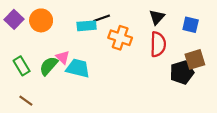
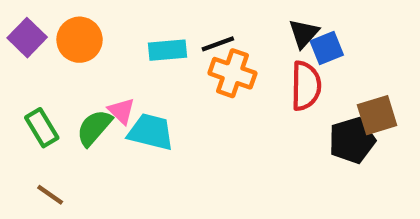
black line: (102, 18) -> (218, 44), moved
blue square: (191, 25) -> (327, 48), moved, turned -35

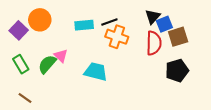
purple square: (27, 38) -> (19, 30), moved
brown square: (377, 115) -> (178, 37), moved
cyan trapezoid: (151, 132) -> (96, 72), moved

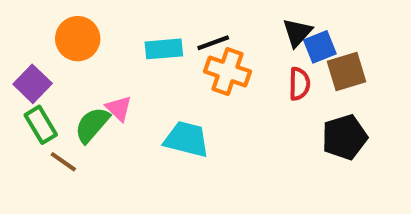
purple square: (19, 30) -> (33, 84), moved
red semicircle: (154, 43) -> (299, 84), size x0.7
brown line: (25, 98) -> (63, 162), moved

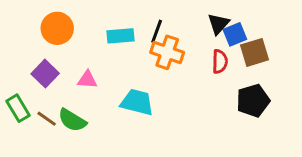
black line: (213, 43) -> (157, 31), turned -50
purple square: (33, 84) -> (45, 74), moved
pink triangle: (119, 108) -> (87, 80), turned -40
green rectangle: (41, 125) -> (18, 108), moved
green semicircle: (92, 125) -> (72, 120), moved, turned -100

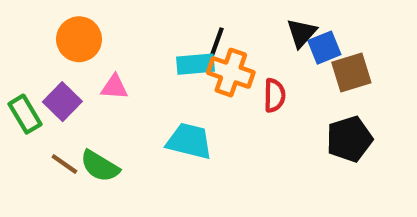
cyan rectangle: (120, 36) -> (195, 64), moved
red semicircle: (220, 61) -> (274, 95), moved
pink triangle: (87, 80) -> (114, 87), moved
green rectangle: (18, 108) -> (25, 114), moved

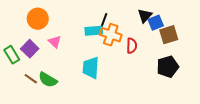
pink triangle: (114, 87) -> (55, 42), turned 40
cyan trapezoid: (189, 141) -> (91, 68), turned -100

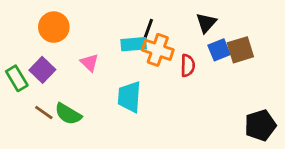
blue square: (156, 23) -> (219, 50), moved
pink triangle: (55, 42) -> (89, 63), moved
black pentagon: (168, 67) -> (260, 125), moved

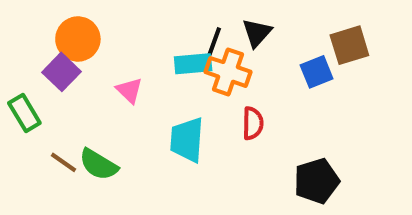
black triangle: (206, 23) -> (257, 33), moved
brown square: (240, 50) -> (349, 45), moved
red semicircle: (188, 66) -> (253, 123), moved
purple square: (42, 70) -> (61, 72), moved
black pentagon: (260, 125) -> (317, 181), moved

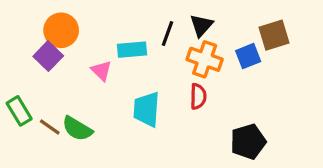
cyan rectangle: (193, 64) -> (132, 50), moved
orange cross: (228, 72) -> (205, 59), moved
green rectangle: (24, 113) -> (19, 111), moved

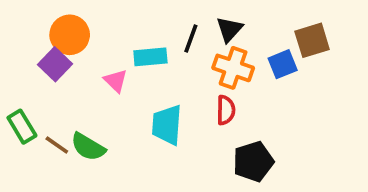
black pentagon: (248, 142) -> (253, 162), moved

